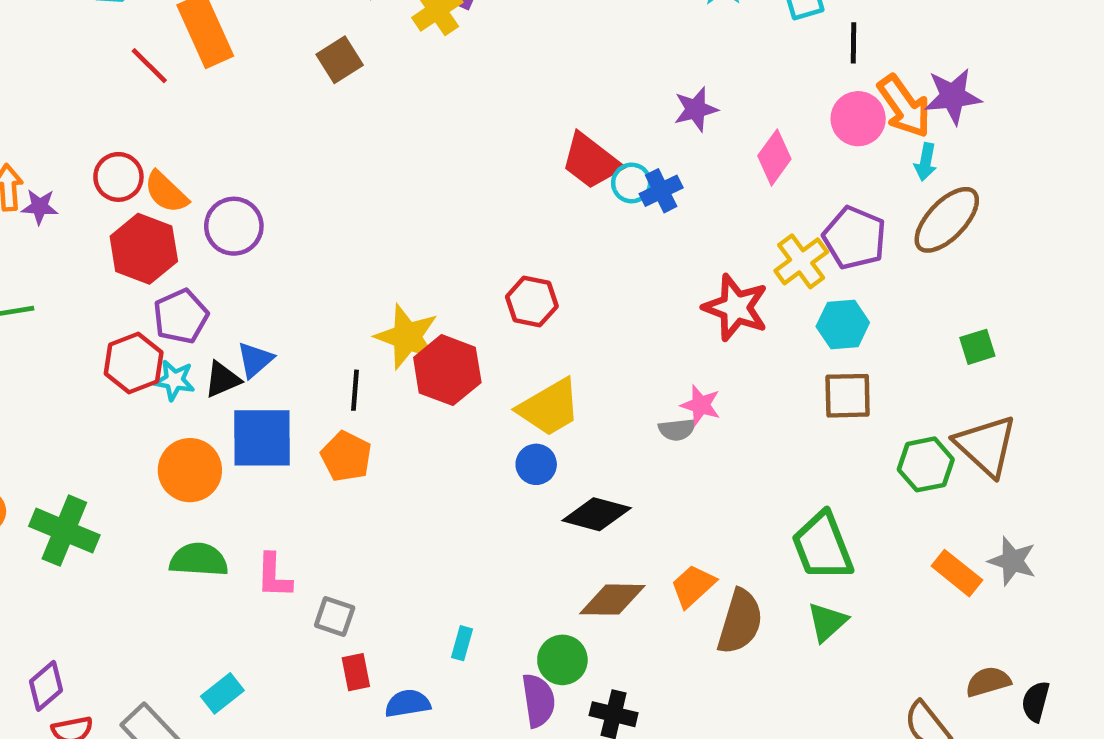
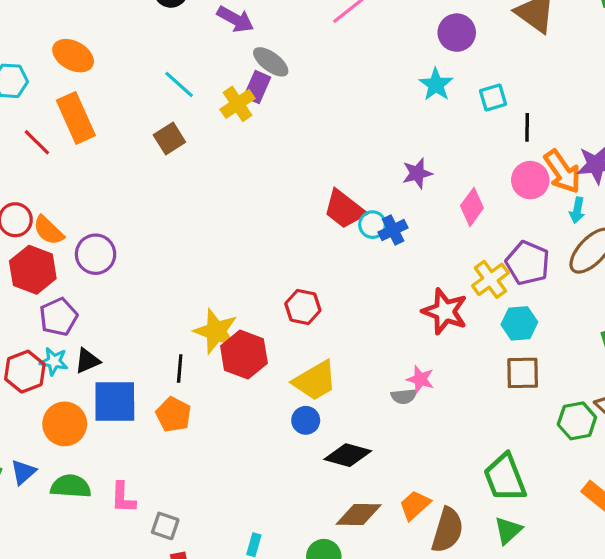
blue triangle: (255, 360) -> (23, 472), moved
red hexagon: (134, 363) -> (25, 372), moved

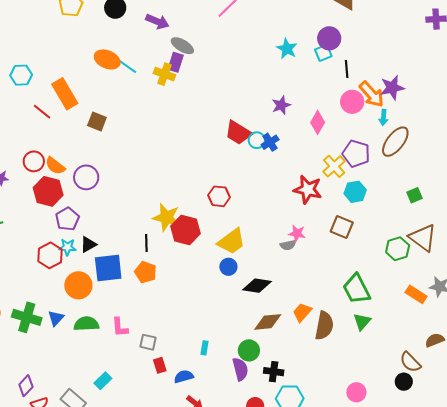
purple circle: (457, 33) -> (329, 38), moved
orange ellipse: (73, 56) -> (107, 59), moved
yellow cross: (237, 104) -> (164, 74), turned -30
brown square: (169, 138) -> (97, 121), moved, turned -30
brown square: (523, 373) -> (342, 227), moved, turned 30

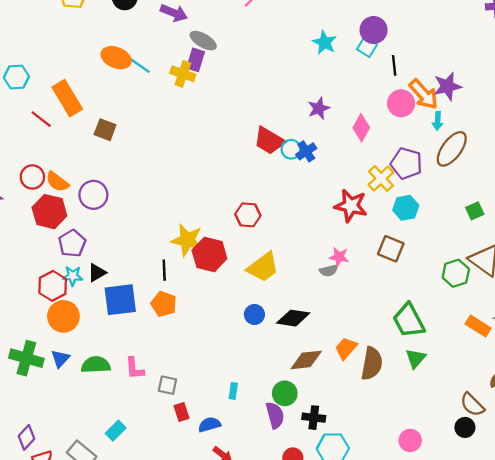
cyan square: (323, 53) -> (367, 47), turned -36
blue circle: (228, 267) -> (254, 315), moved
orange circle: (78, 285) -> (63, 316), moved

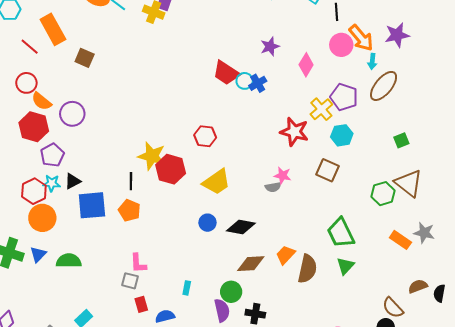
purple star: (447, 86) -> (397, 35), moved
red circle: (32, 177) -> (26, 83), moved
pink L-shape: (135, 368) -> (138, 263), moved

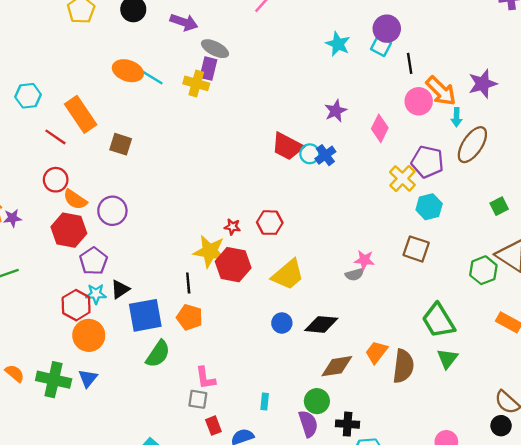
red star: (294, 132) -> (232, 227), moved, size x0.5
green semicircle: (69, 261) -> (158, 354), moved, turned 130

